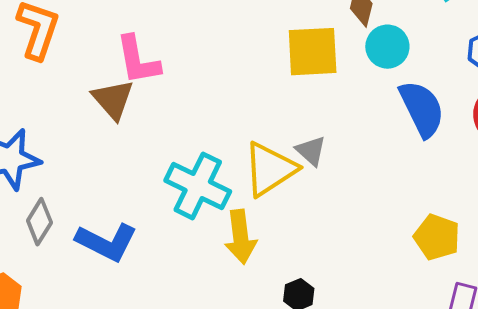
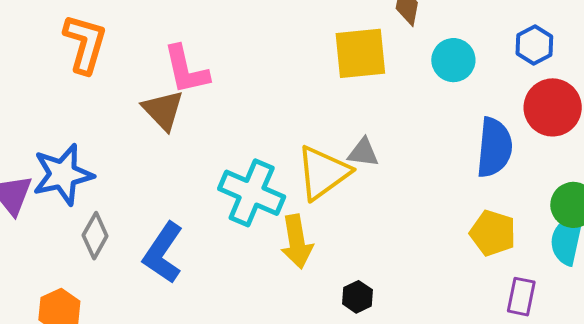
cyan circle: (387, 47) -> (453, 60), moved
blue semicircle: (422, 109) -> (494, 147), moved, turned 34
gray triangle: (311, 151) -> (363, 153), turned -32
blue L-shape: (107, 242) -> (163, 253), turned 100

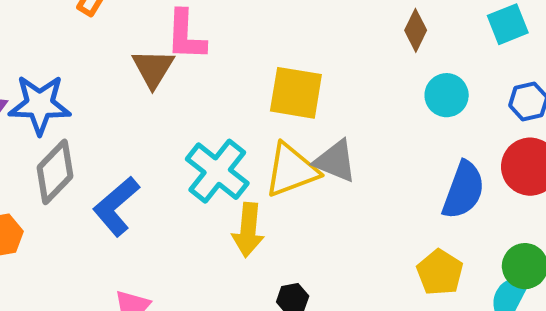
yellow square: (360, 53) -> (296, 93), moved
gray triangle: (363, 153) -> (335, 161), size x1.4
gray diamond: (95, 236) -> (55, 172), size x1.4

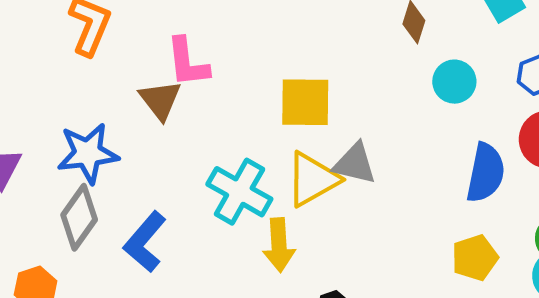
blue star: (40, 105) -> (88, 153), moved
yellow pentagon: (440, 272) -> (475, 258), turned 30

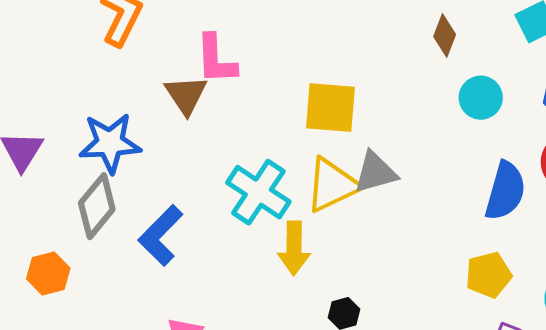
gray triangle: (355, 164) -> (375, 172), turned -33

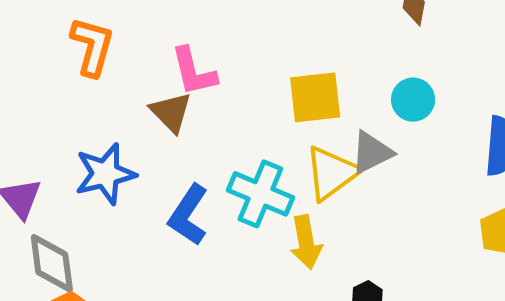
cyan circle: (481, 98) -> (413, 100), moved
gray diamond: (97, 206) -> (52, 263), moved, turned -36
blue L-shape: (161, 235) -> (188, 215), moved

